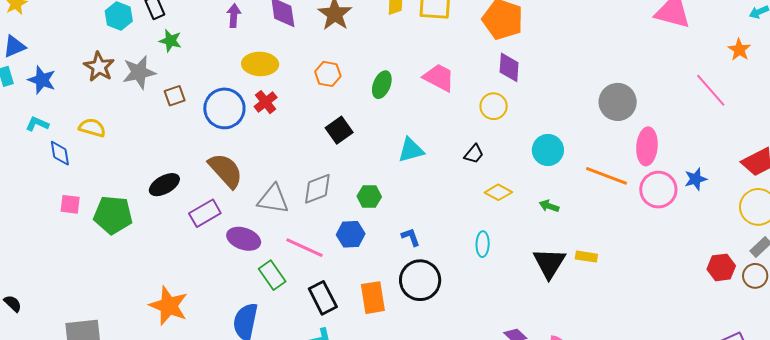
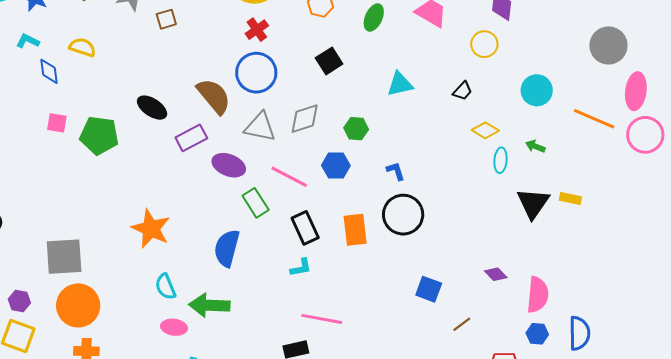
blue circle: (224, 108) -> (256, 73), moved
black ellipse: (164, 185) -> (152, 108), turned 60
cyan ellipse: (483, 244) -> (501, 160), moved

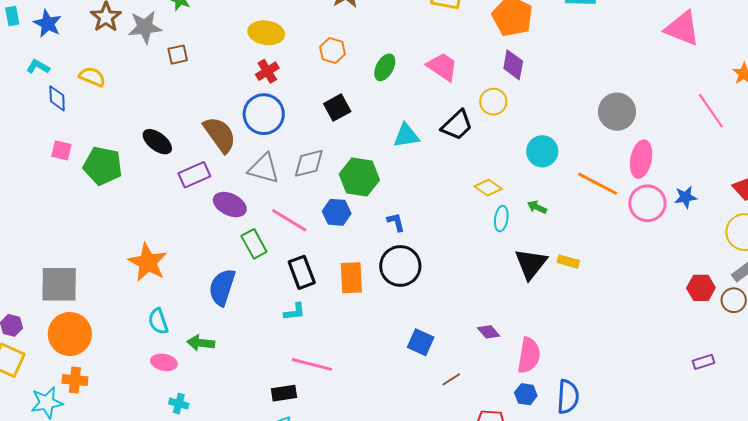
black trapezoid: (463, 91) -> (457, 125), moved, size x1.6
green hexagon: (356, 129) -> (359, 177), size x1.6
green arrow: (209, 305) -> (201, 343), size x0.7

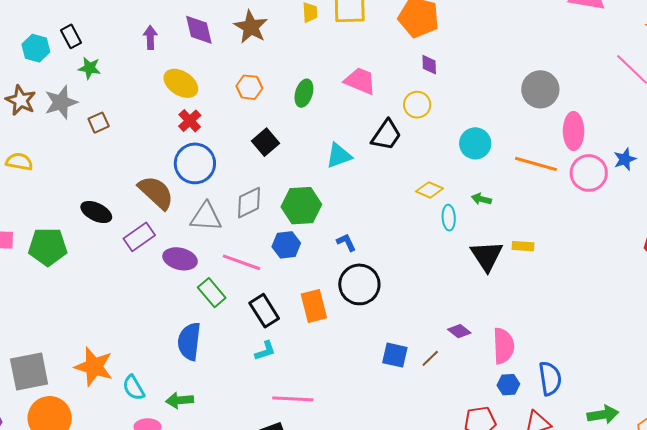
yellow ellipse: (266, 33) -> (181, 83), turned 36
purple diamond: (513, 65) -> (429, 65), size x0.7
orange star: (148, 262) -> (94, 367), moved
brown line: (451, 379) -> (430, 358), moved

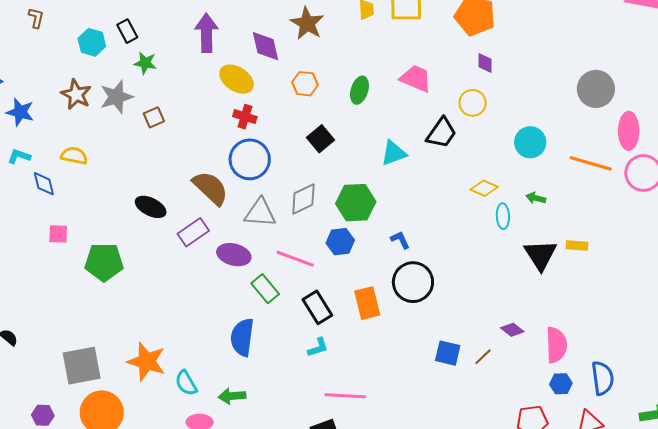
purple diamond: (199, 30) -> (265, 46), moved
purple arrow: (150, 37) -> (206, 33), size x1.6
red cross: (190, 121) -> (245, 117), turned -30
green pentagon: (48, 247) -> (104, 262), moved

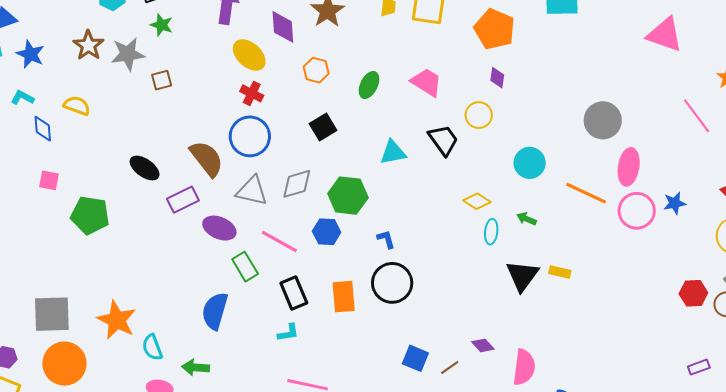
black trapezoid: (441, 133) -> (443, 140), turned -80

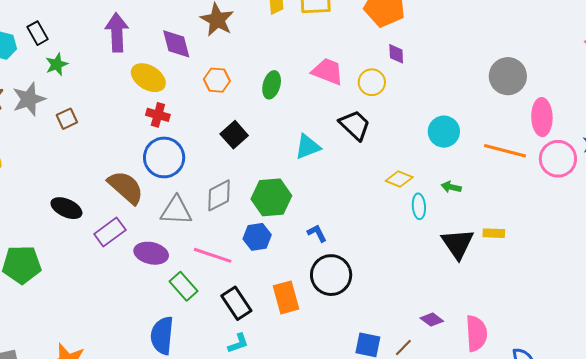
green star: (162, 25) -> (57, 64), turned -30
yellow circle: (479, 115) -> (372, 82), moved

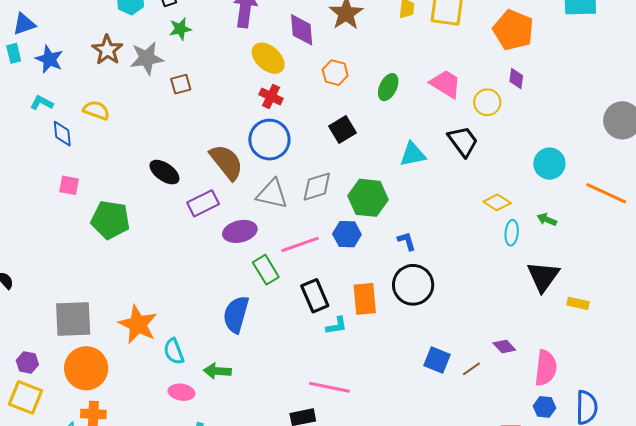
yellow rectangle: (494, 233) -> (578, 303), moved
purple ellipse: (151, 253) -> (240, 231), turned -36
pink line: (213, 255) -> (300, 244), turned -48
cyan L-shape: (238, 343) -> (336, 326), moved

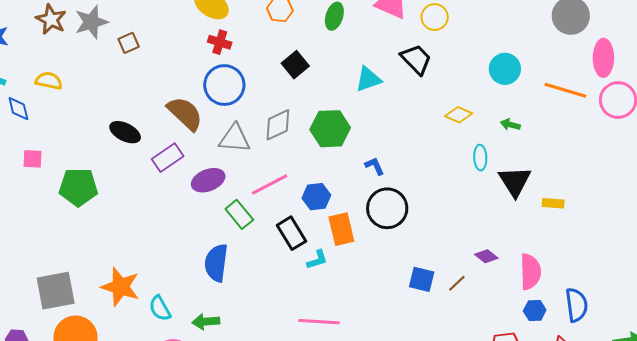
cyan ellipse: (512, 233) -> (480, 158), moved
blue hexagon: (347, 234) -> (316, 197), moved

